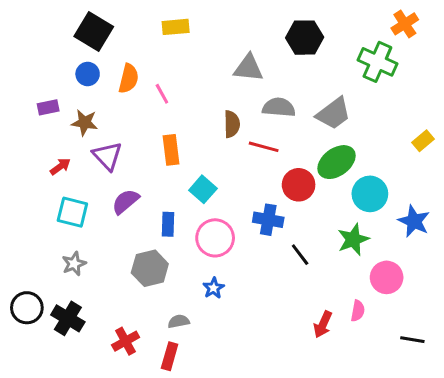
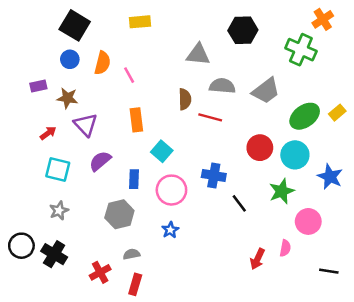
green ellipse: (337, 162) -> (305, 116), moved
red circle: (299, 185) -> (260, 148), moved
gray semicircle: (179, 321) -> (132, 254), moved

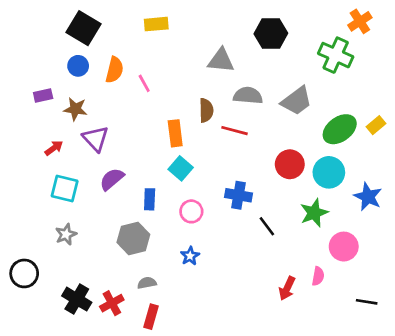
orange rectangle: (136, 120) -> (175, 133), moved
pink circle: (171, 190) -> (191, 211), size x0.7
black cross: (54, 254) -> (77, 299), moved

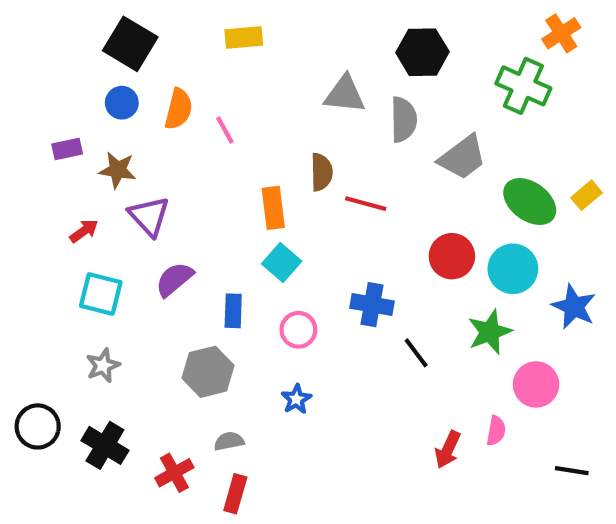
gray semicircle: (248, 96) -> (404, 120), moved, turned 84
green ellipse: (340, 129) -> (530, 202), turned 72
black cross: (77, 299) -> (105, 445), moved

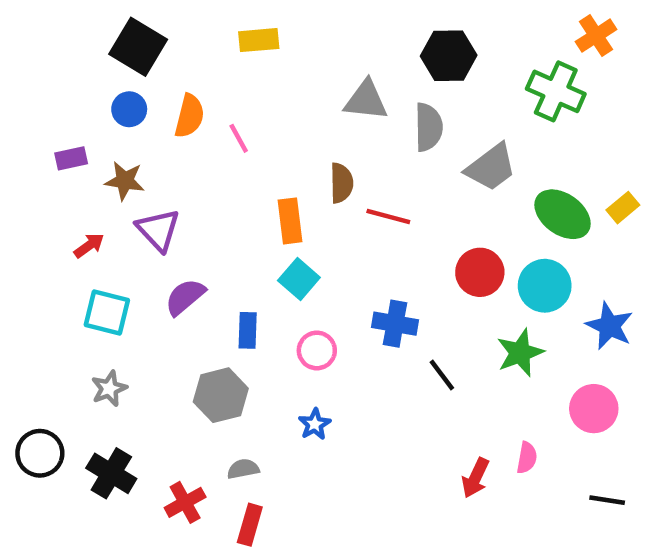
pink circle: (536, 384) -> (594, 409), moved

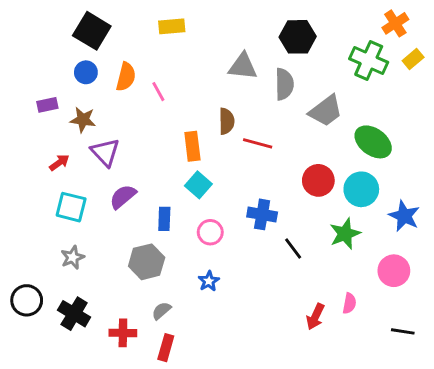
yellow rectangle: (623, 208) -> (413, 59), moved
gray semicircle: (243, 469) -> (161, 311), turned -30
red cross: (185, 502) -> (123, 333), turned 30

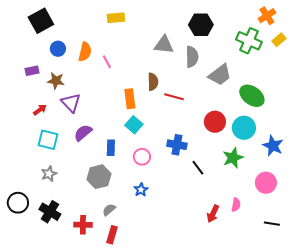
black square: (92, 31) -> (41, 21), moved, turned 30

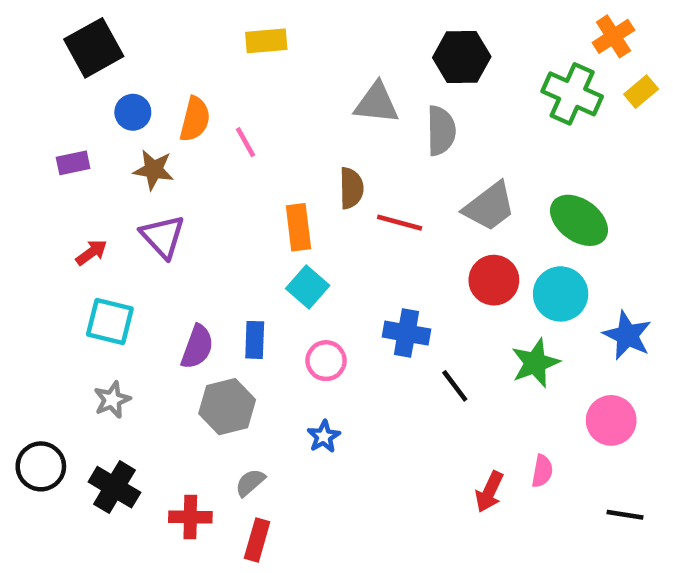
gray trapezoid: (220, 75) -> (489, 207), moved
brown star: (56, 81) -> (154, 170), moved
purple semicircle: (83, 133) -> (197, 347), moved, turned 150

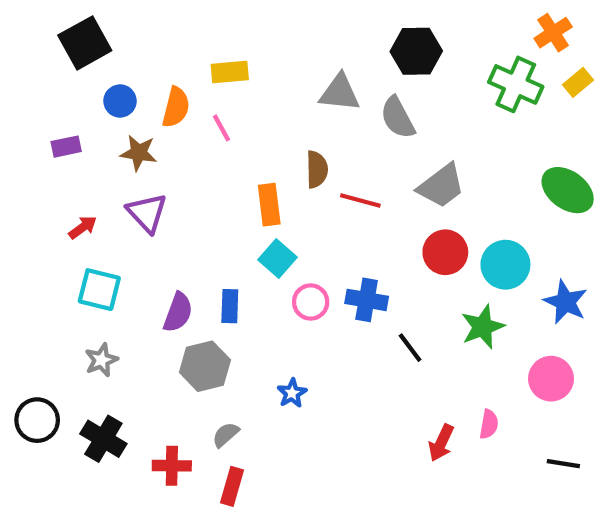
yellow rectangle: (266, 41) -> (230, 72), moved
gray semicircle: (441, 131) -> (398, 118), turned 153
green ellipse: (579, 220) -> (568, 190), moved
pink circle: (326, 361) -> (311, 302), moved

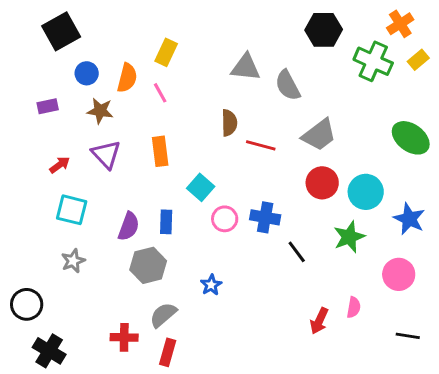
black hexagon: (416, 51) -> (324, 30), moved
yellow rectangle: (230, 72) -> (166, 52), turned -60
orange rectangle: (269, 205) -> (160, 151), moved
gray semicircle: (226, 435) -> (163, 315), size x1.4
black cross: (103, 439) -> (49, 351), moved

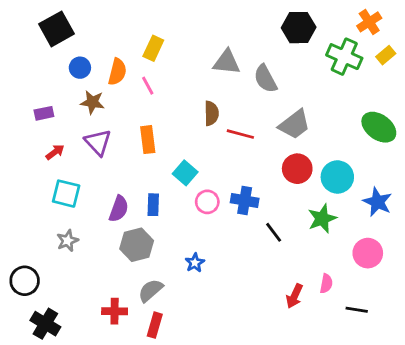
purple rectangle: (48, 106) -> (44, 113), moved
black line: (408, 336) -> (357, 310), moved

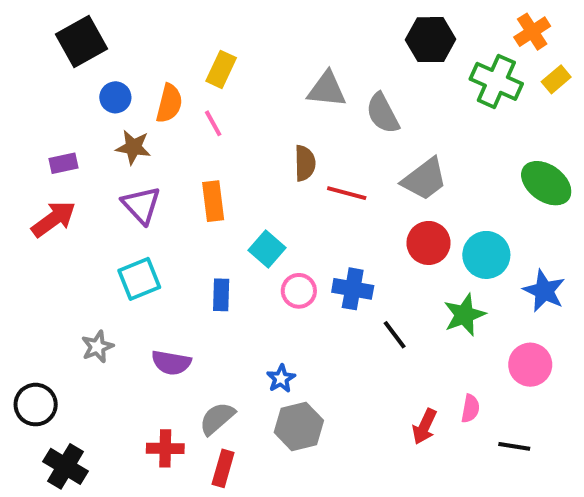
red arrow: (55, 152) -> (54, 219), moved, size x1.6
cyan square: (66, 194) -> (139, 279), moved, turned -36
purple semicircle: (119, 209) -> (171, 363), moved, turned 80
gray hexagon: (137, 245) -> (299, 426), moved

